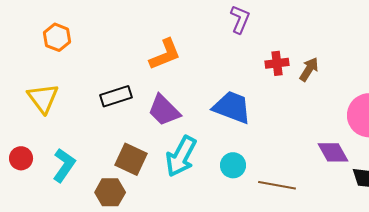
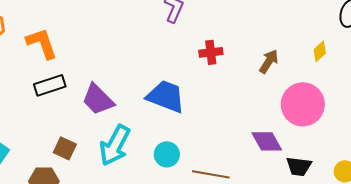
orange L-shape: (165, 54) -> (42, 43), moved, turned -87
brown arrow: (309, 69) -> (269, 61), moved
brown square: (131, 159) -> (65, 148), size x0.7

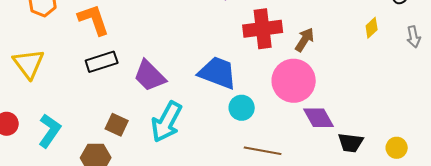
red cross: (211, 52) -> (263, 29), size x1.6
brown arrow: (269, 61) -> (305, 40), moved
pink circle: (303, 104) -> (294, 81), moved
cyan circle: (167, 154) -> (242, 108), moved

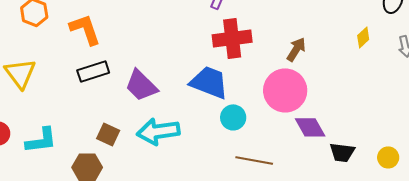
red cross: (263, 29) -> (232, 38), moved
cyan arrow: (167, 122) -> (158, 131), turned 54
cyan L-shape: (50, 131) -> (41, 140), turned 48

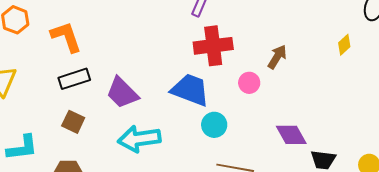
pink circle: (285, 90) -> (249, 83), moved, size x0.5
brown square: (108, 134) -> (73, 122), moved

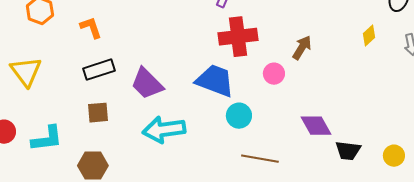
orange L-shape: (66, 37) -> (91, 28), size x0.7
brown square: (73, 122) -> (98, 113), turned -30

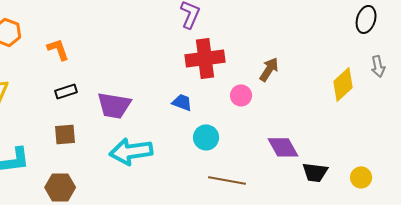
yellow diamond: (369, 36) -> (343, 84), moved, size x1.6
black rectangle: (99, 70) -> (66, 91), size x0.7
blue trapezoid: (215, 81) -> (182, 102), size x0.5
purple trapezoid: (147, 84) -> (114, 105), turned -36

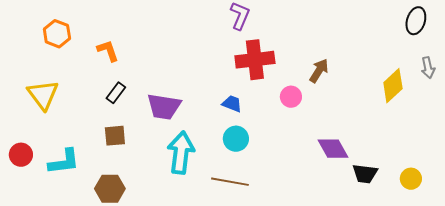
black rectangle: (66, 91) -> (116, 93), turned -35
cyan circle: (206, 137) -> (236, 139), moved
cyan arrow: (131, 151) -> (181, 153), turned 105
brown line: (227, 180) -> (230, 182), moved

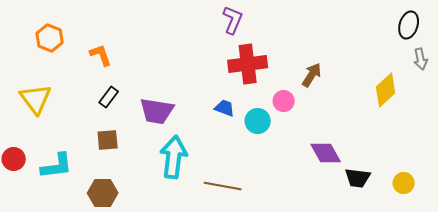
gray arrow: (428, 68) -> (421, 59), moved
cyan circle: (236, 139) -> (258, 121), moved

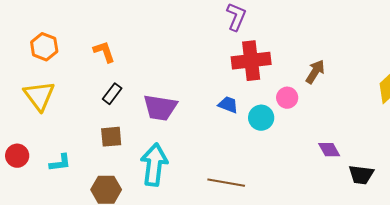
orange hexagon: (50, 38) -> (44, 47), moved
purple diamond: (326, 153) -> (329, 150), size x0.7
cyan arrow: (174, 157) -> (154, 165), moved
cyan L-shape: (57, 166) -> (60, 163), size x0.7

